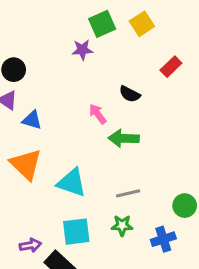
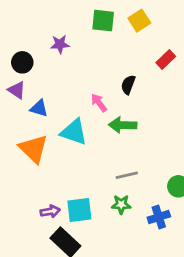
green square: (102, 24) -> (103, 21), turned 30
purple star: (82, 50) -> (60, 44), moved
black semicircle: (130, 94) -> (128, 85), turned 84
cyan triangle: (72, 183) -> (74, 132), moved
purple arrow: (30, 245) -> (50, 211), moved

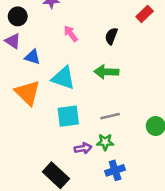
pink arrow: (99, 103) -> (71, 34), moved
cyan square: (79, 210) -> (68, 116), moved
purple arrow: (50, 211) -> (83, 148), moved
blue cross: (159, 217) -> (115, 170), moved

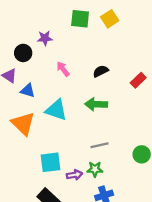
red rectangle: (145, 14) -> (138, 80), moved
black circle: (18, 16) -> (23, 53), moved
black semicircle: (111, 36) -> (101, 71), turned 42
cyan square: (68, 116) -> (50, 162), moved

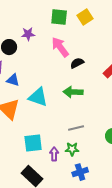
pink arrow: (63, 69) -> (60, 47), moved, size x1.5
purple arrow: (74, 175) -> (54, 154), turned -80

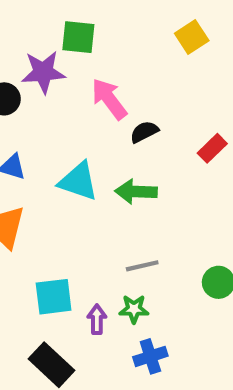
green square: (59, 17) -> (78, 37), moved
yellow square: (85, 17) -> (192, 37), moved
purple star: (28, 34) -> (43, 72), size x1.5
cyan triangle: (38, 97) -> (78, 181), moved

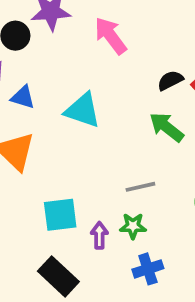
black semicircle: (144, 132) -> (170, 80), moved
green arrow: (136, 192) -> (167, 127), moved, turned 36

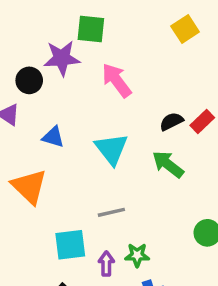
blue triangle: (23, 97) -> (53, 137), moved
cyan triangle: (83, 110) -> (111, 149), moved, turned 33
gray line: (140, 187) -> (111, 212), moved

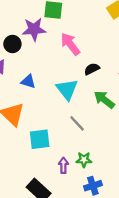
black semicircle: (171, 122) -> (92, 69), moved
gray line: (111, 212) -> (77, 123), moved, turned 60
cyan square: (70, 245) -> (40, 139), moved

